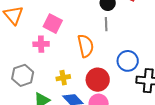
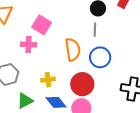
blue circle: (128, 61) -> (100, 57), moved

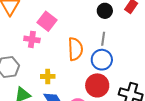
gray line: (95, 30) -> (103, 39), moved
red circle: (82, 84) -> (97, 85), moved

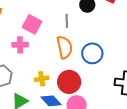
gray line: (103, 39) -> (67, 21), moved
red circle: (97, 85) -> (69, 82), moved

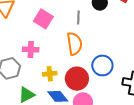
pink cross: (20, 45) -> (31, 49), moved
blue circle: (92, 53) -> (102, 65), moved

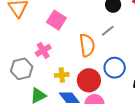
gray line: (78, 17) -> (108, 31), moved, turned 48
pink cross: (31, 49) -> (43, 50), turned -35

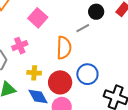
gray line: (108, 31) -> (83, 28), moved

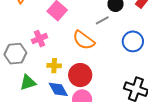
orange semicircle: (64, 48) -> (84, 40), turned 125
blue circle: (87, 74) -> (133, 41), moved

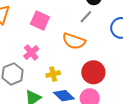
red circle: (80, 75) -> (93, 72), moved

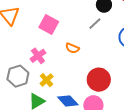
orange semicircle: (74, 41) -> (72, 48), moved, size x0.6
yellow cross: (53, 74) -> (47, 80), moved, turned -32

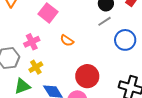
gray line: (95, 24) -> (105, 21), moved

